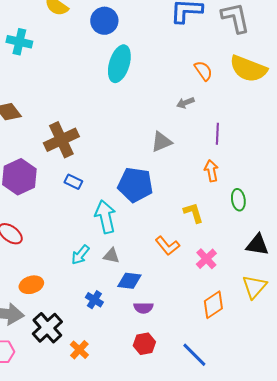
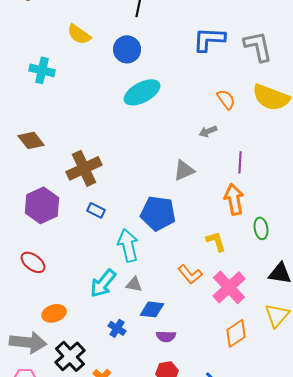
cyan ellipse: (119, 64) -> (142, 92), turned 45
orange arrow: (211, 171) -> (234, 199), size x1.4
cyan arrow: (80, 255) -> (103, 283), size x1.4
pink cross: (206, 259) -> (229, 287), size x1.6

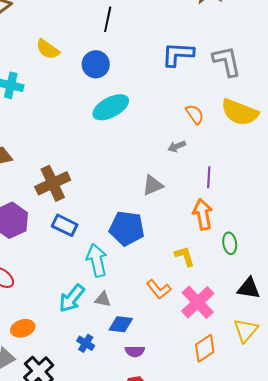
blue rectangle: (96, 210) -> (65, 225), size x1.4

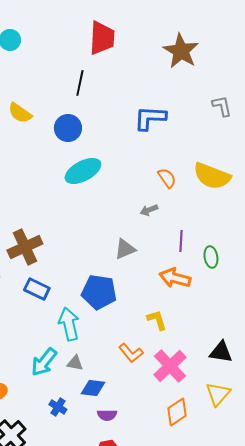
gray L-shape: (227, 61) -> (222, 106), moved, size x0.7
orange arrow: (203, 214) -> (175, 278), turned -64
green ellipse: (230, 243) -> (211, 257), moved

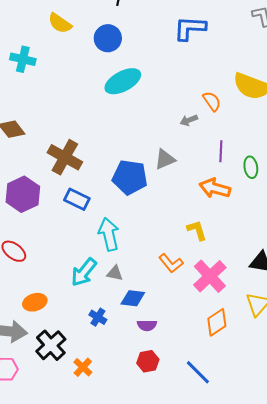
orange semicircle: (167, 178) -> (212, 101), moved
brown cross: (25, 247) -> (65, 157), turned -36
blue pentagon: (99, 292) -> (130, 177), moved

